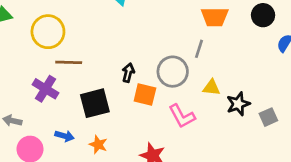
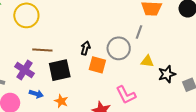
brown line: (69, 62) -> (42, 50), moved
purple cross: (46, 89) -> (25, 70), moved
pink L-shape: (182, 116) -> (126, 95), moved

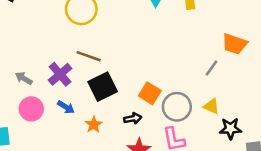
black arrow: (85, 48) -> (133, 118), moved, turned 48
gray circle: (119, 48) -> (177, 107), moved
black square: (60, 70) -> (103, 87), turned -30

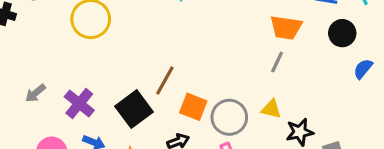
brown line: (89, 56) -> (165, 81), moved, turned -70
gray line: (211, 68) -> (277, 62), moved
gray arrow: (24, 78) -> (35, 93), moved, turned -60

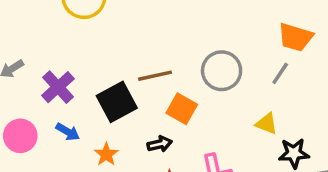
brown line: (165, 81) -> (155, 76), turned 40
gray circle: (229, 117) -> (222, 71), moved

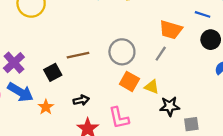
black square: (117, 102) -> (53, 72), size x0.7
orange square: (182, 109) -> (129, 81), moved
blue arrow: (68, 132) -> (20, 92), size x1.6

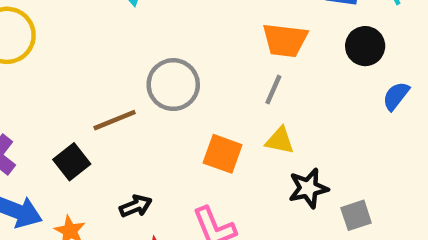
gray circle: (122, 52) -> (173, 85), moved
yellow triangle: (152, 87) -> (280, 140), moved

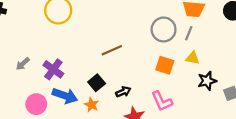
gray circle: (173, 85) -> (164, 29), moved
black square: (72, 162) -> (97, 83), moved

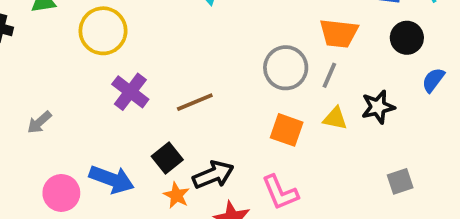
purple cross: (53, 69) -> (130, 92), moved
black star: (207, 81) -> (378, 107), moved
black arrow: (123, 92) -> (213, 175), size x1.5
orange star: (92, 105) -> (176, 195), moved

